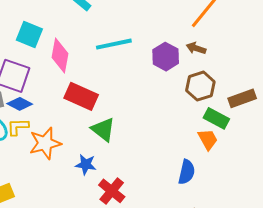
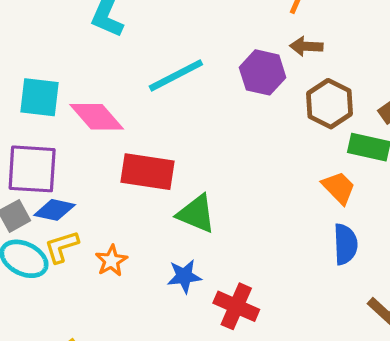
pink diamond: (60, 55) -> (97, 117), turned -36
orange trapezoid: (208, 139) -> (339, 188), moved
orange star: (45, 143) -> (111, 261), size x0.6

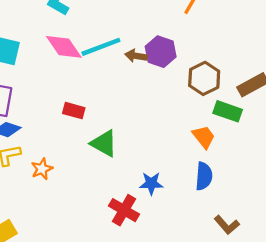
brown arrow: (306, 46) -> (136, 56), moved
pink diamond: (97, 117) -> (64, 47), moved
red rectangle: (147, 172) -> (74, 111), size x0.6
blue star: (184, 276) -> (151, 183), moved

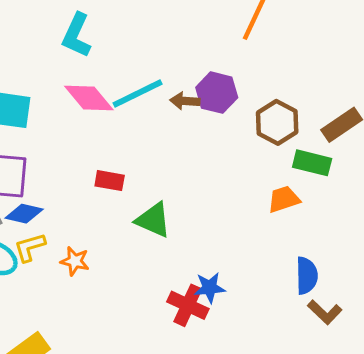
orange trapezoid: (204, 137) -> (284, 199), turned -65
orange star: (42, 169) -> (75, 261), turned -30
blue semicircle: (204, 176) -> (307, 276), moved
blue star: (151, 183) -> (210, 288), moved

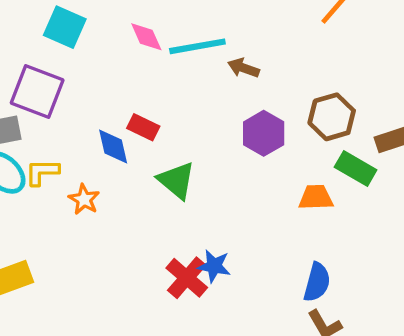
purple hexagon: (217, 93) -> (264, 133), moved
pink diamond: (89, 98) -> (146, 37), size x0.7
blue diamond: (24, 214) -> (113, 146), moved, turned 48

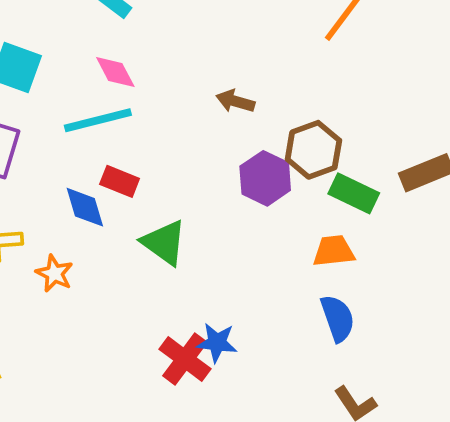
cyan line: (197, 46) -> (98, 120), moved
brown hexagon: (332, 117) -> (313, 150), moved
green rectangle: (356, 168) -> (354, 193), moved
blue semicircle: (317, 282) -> (338, 318), moved, turned -30

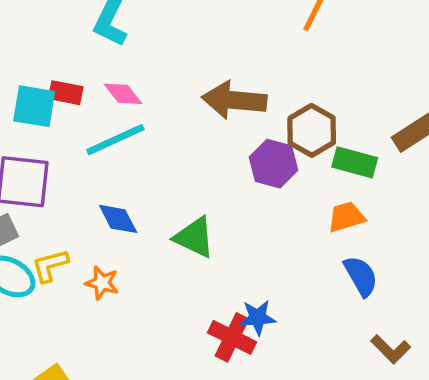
brown arrow: (235, 101) -> (234, 100), size x1.8
red rectangle: (120, 181) -> (66, 93), moved

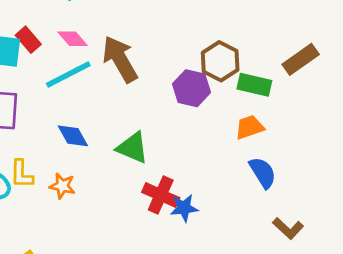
red rectangle: (66, 93) -> (28, 40), turned 40
brown arrow: (234, 100) -> (120, 59), moved, turned 57
yellow L-shape: (50, 266) -> (22, 174), turned -72
red cross: (232, 337) -> (161, 195), moved

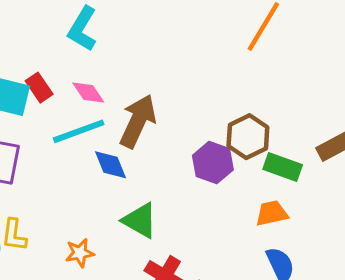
brown arrow: (120, 59) -> (138, 121), turned 48
blue diamond: (73, 136) -> (110, 165), moved
orange star: (62, 186) -> (80, 253), moved, turned -30

